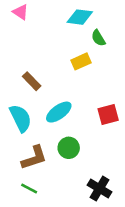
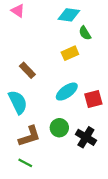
cyan ellipse: (59, 112) -> (67, 92), moved
black cross: (100, 189) -> (86, 137), moved

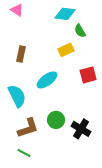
brown rectangle: (27, 70) -> (21, 54), moved, turned 56
cyan ellipse: (67, 92) -> (47, 80), moved
red square: (93, 99) -> (88, 75), moved

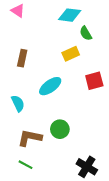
cyan semicircle: (17, 96) -> (18, 103), size x0.7
brown L-shape: (28, 128) -> (30, 138), turned -150
black cross: (81, 129) -> (87, 167), moved

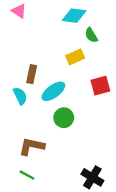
brown rectangle: (22, 58) -> (32, 74), moved
cyan semicircle: (18, 103) -> (20, 96), moved
green circle: (60, 129) -> (64, 118), moved

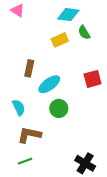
yellow rectangle: (75, 57) -> (60, 40), moved
cyan semicircle: (20, 96) -> (19, 107), moved
green line: (27, 175) -> (25, 161), turned -48

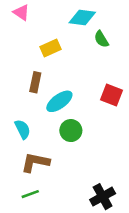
yellow rectangle: (60, 40) -> (51, 48), moved
red square: (93, 79) -> (111, 95), turned 36
black cross: (85, 163) -> (103, 197), turned 30

